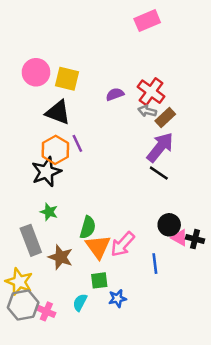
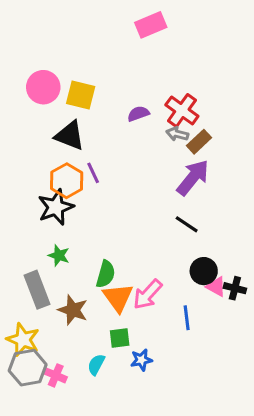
pink rectangle: (147, 21) -> (151, 25), moved
black line: (159, 173) -> (187, 224), moved

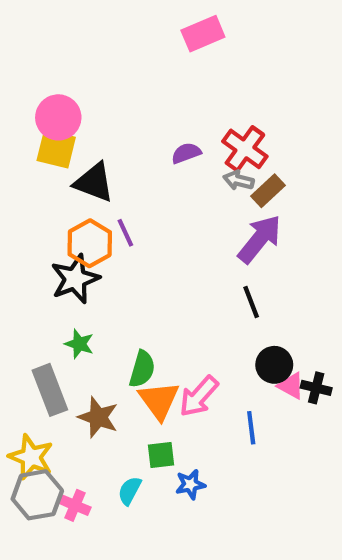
yellow square: (81, 95) -> (56, 149), moved
black line: (187, 224) -> (251, 302), turned 35

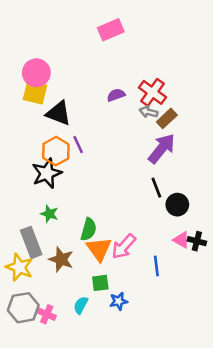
pink rectangle: (203, 34) -> (111, 30), moved
black circle: (274, 365) -> (177, 205), moved
yellow star: (31, 457) -> (19, 267), moved

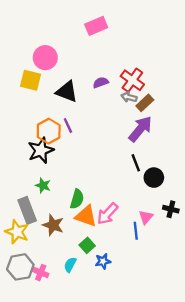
pink circle: (36, 73) -> (45, 58), moved
black triangle: (59, 113) -> (67, 92), moved
pink triangle: (181, 240) -> (146, 217), moved, turned 42
orange triangle: (99, 249) -> (86, 216), turned -35
green square: (100, 283) -> (87, 245), turned -35

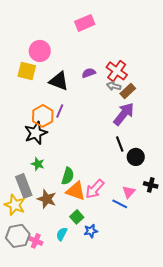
purple line: (68, 126) -> (60, 111), turned 48
blue line: (136, 231) -> (120, 204), turned -56

